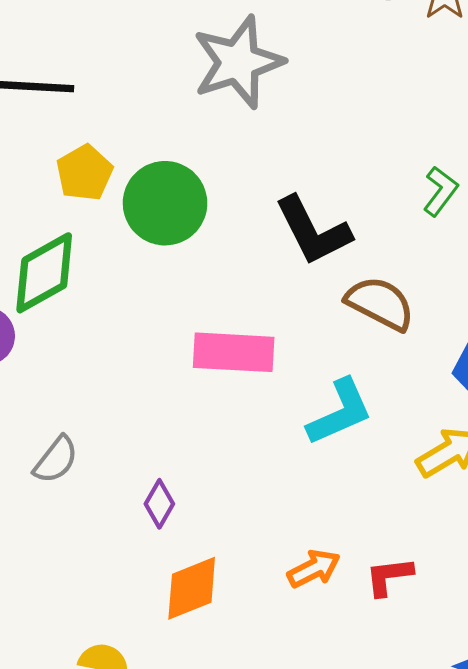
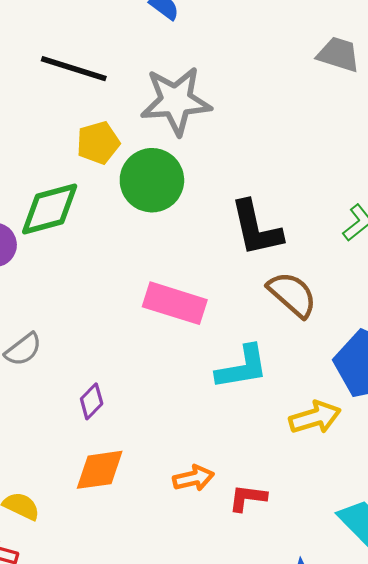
gray star: (238, 62) -> (176, 101), moved

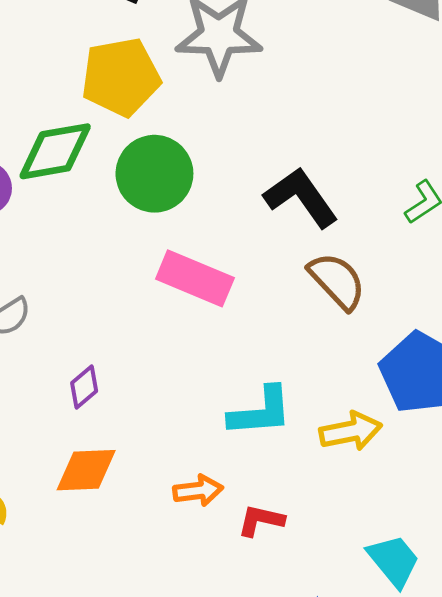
yellow pentagon: (98, 143) -> (121, 77), size x1.5
green circle: (152, 180) -> (154, 174), moved
black L-shape: (256, 228) -> (301, 197), turned 152
cyan L-shape: (242, 367) -> (260, 412), moved

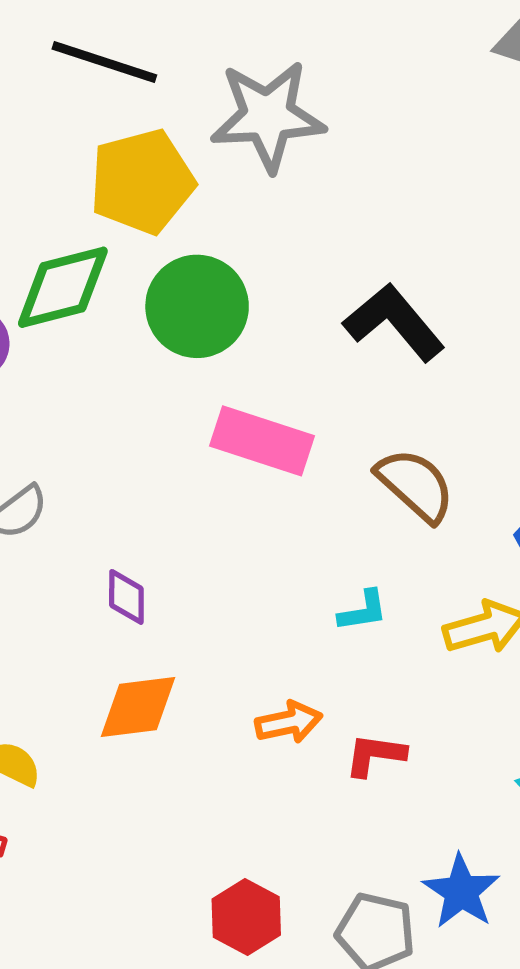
brown semicircle: (337, 281) -> (415, 485), moved
purple diamond: (84, 387) -> (126, 597), turned -45
cyan L-shape: (260, 412) -> (363, 611), size x0.6

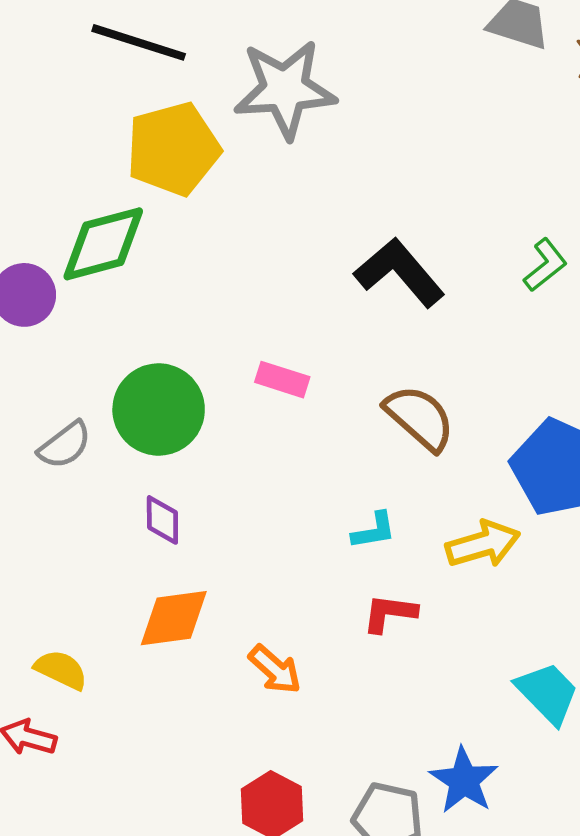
green circle: (197, 306) -> (159, 409), moved
pink rectangle: (262, 441) -> (282, 380), size x0.6
orange arrow: (289, 722) -> (275, 669), moved, turned 54
red L-shape: (375, 755) -> (390, 613), moved

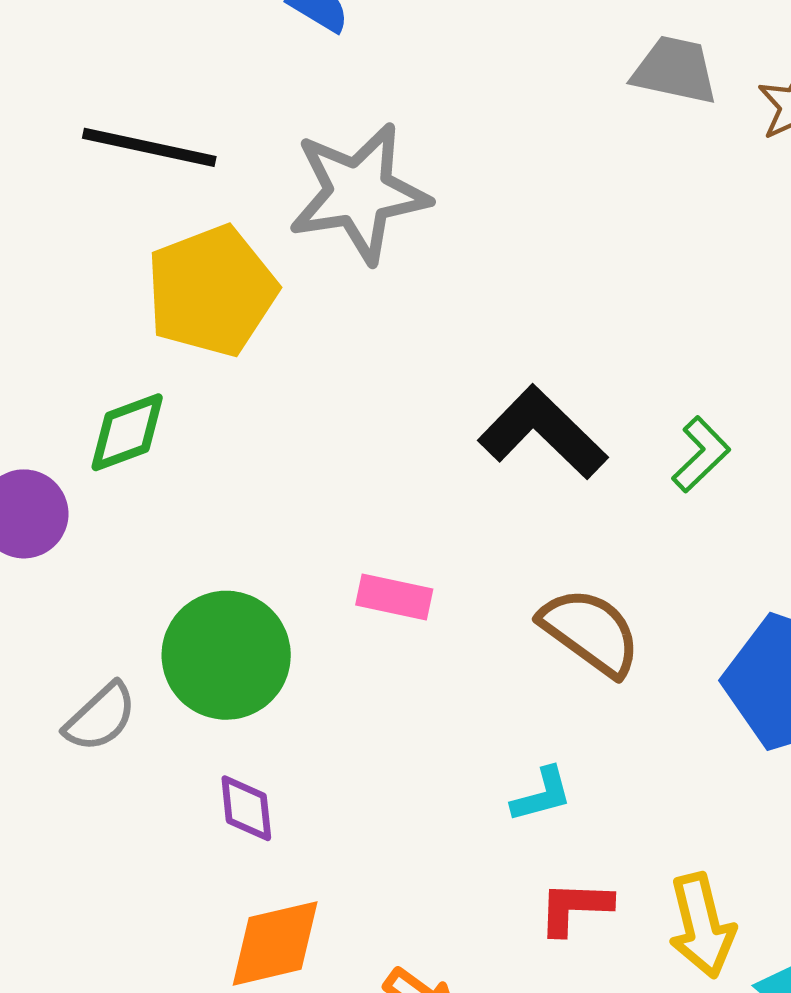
green diamond: (103, 244) -> (127, 432), size x0.7
green L-shape: (545, 265) -> (701, 454), moved
yellow arrow: (483, 544) -> (702, 926), moved, turned 98

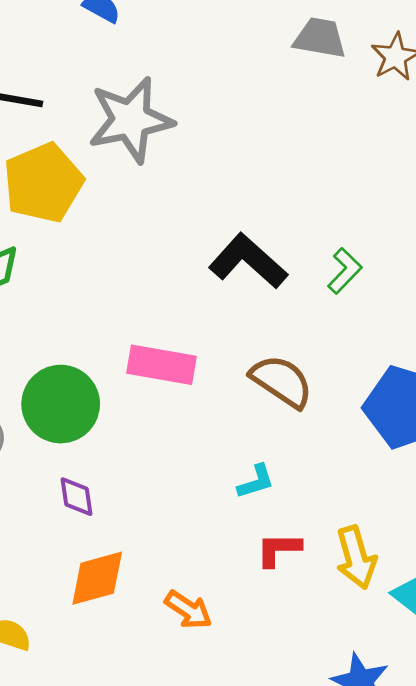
pink rectangle: (394, 597) -> (161, 365), size x1.5

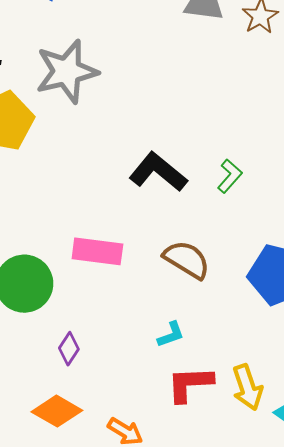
purple diamond: (77, 497) -> (69, 349), moved, turned 44
red L-shape: (278, 549) -> (190, 384), size x1.4
orange diamond: (97, 578) -> (57, 411), turned 48

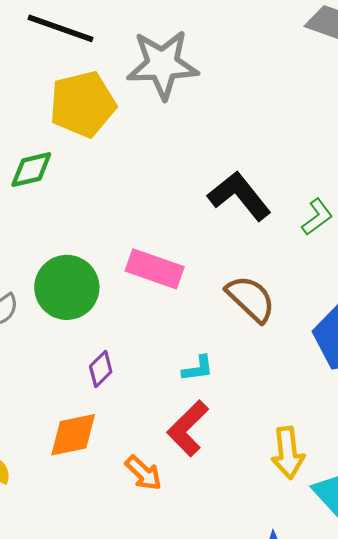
cyan L-shape: (171, 335) -> (198, 368), moved
red L-shape: (190, 384) -> (188, 428), moved, turned -54
orange diamond: (57, 411) -> (73, 435), turned -54

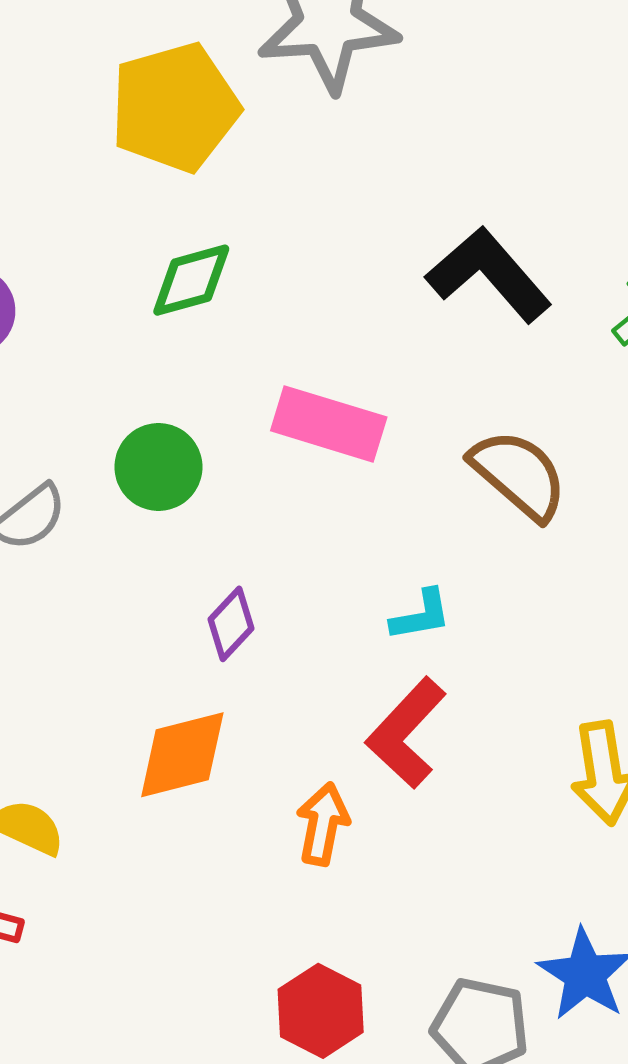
green diamond: (31, 170) -> (191, 280), moved
green circle: (67, 287) -> (158, 467), size x0.7
orange arrow: (143, 473) -> (323, 824), turned -120

